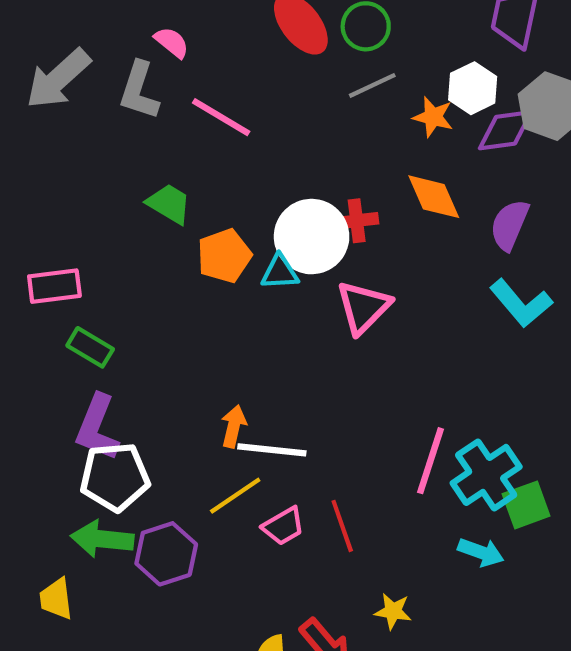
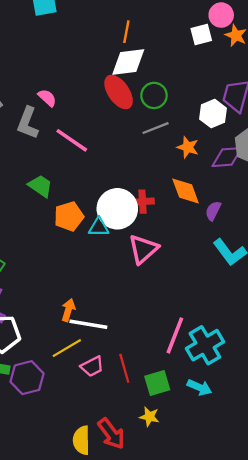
white hexagon: (473, 88) -> (213, 114), moved
purple semicircle: (509, 225) -> (213, 211), moved, size x0.7
green square: (526, 505) -> (157, 383), moved

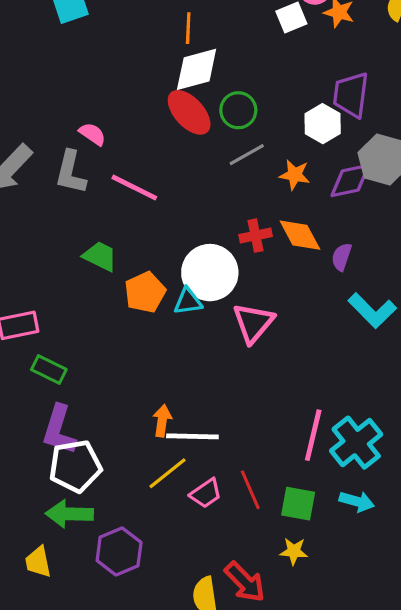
red cross: (143, 202) -> (256, 236), moved
purple hexagon: (27, 378) -> (119, 551), moved
green square: (157, 383) -> (298, 504), turned 35

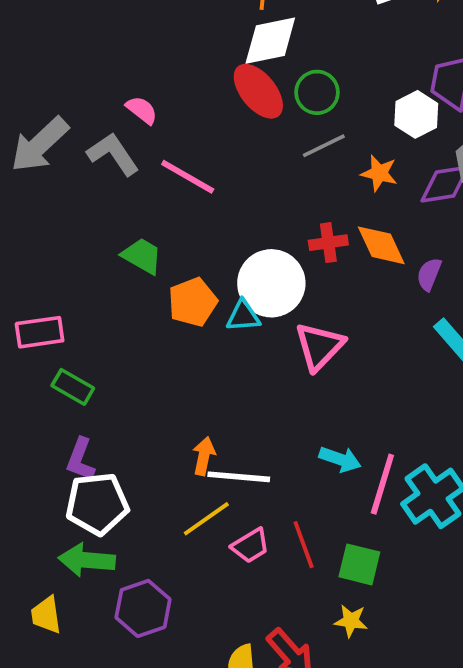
gray L-shape: (71, 172) -> (113, 154), turned 129
purple L-shape: (59, 430) -> (80, 459), size x0.7
cyan arrow: (357, 501) -> (340, 459), moved

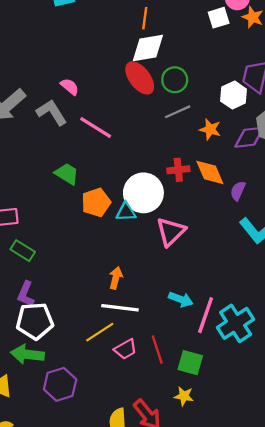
orange arrow: (204, 456) -> (116, 278), moved

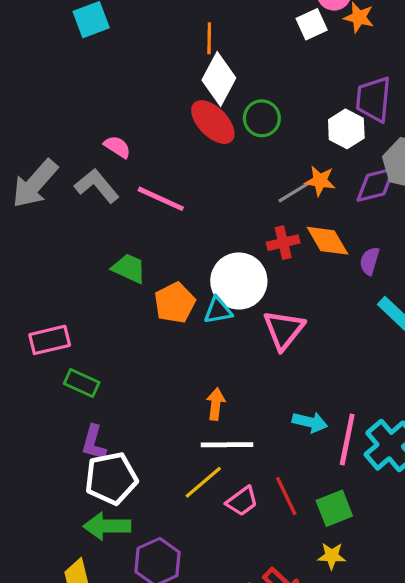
white diamond: (148, 48) -> (219, 79), turned -45
gray line: (178, 112) -> (295, 191), moved
green square: (190, 363) -> (334, 508), turned -30

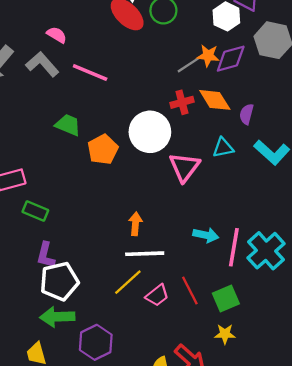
purple diamond: (376, 185) -> (231, 59), moved
cyan triangle: (218, 310) -> (223, 148), moved

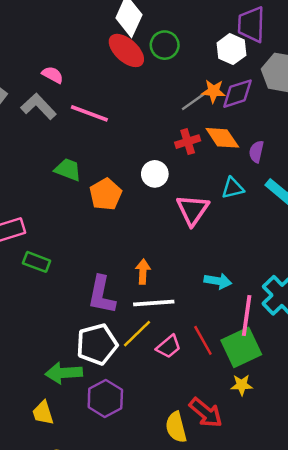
white circle: (150, 132) -> (155, 174), size x0.6
pink line: (234, 247) -> (247, 316), moved
purple L-shape: (46, 255) -> (102, 295), moved, size x1.4
white pentagon: (59, 281) -> (97, 344), moved
green square: (226, 299) -> (241, 347), size x1.4

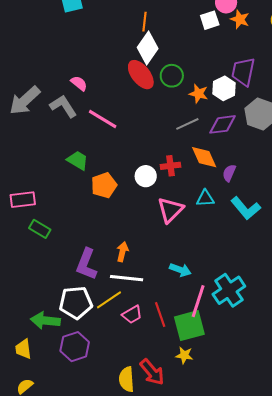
orange star: (213, 91) -> (199, 94), moved
red cross: (188, 142) -> (170, 166), moved

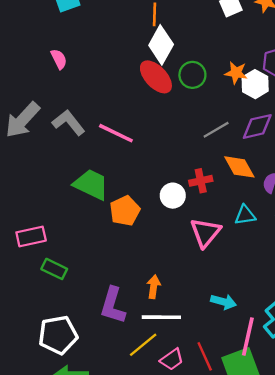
pink semicircle: (79, 83) -> (59, 59), moved, turned 30
orange star: (199, 94) -> (236, 73), moved
green trapezoid: (78, 160) -> (91, 184), size x1.4
white pentagon: (76, 303) -> (58, 335), moved

